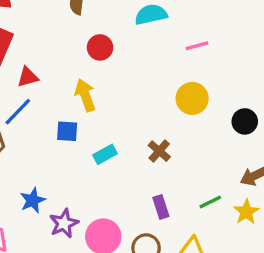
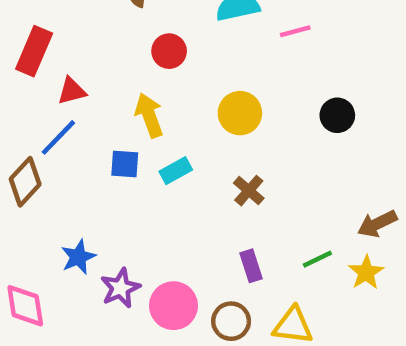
pink line: (197, 46) -> (295, 31), moved
yellow circle: (192, 98) -> (240, 113), moved
black circle: (245, 121) -> (337, 115), moved
cyan rectangle: (105, 154) -> (176, 171), moved

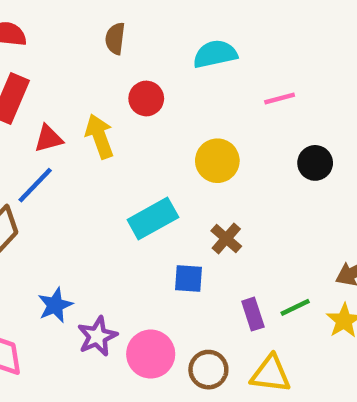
pink line: (295, 31) -> (280, 98), moved
yellow arrow: (149, 115) -> (100, 136), moved
blue square: (125, 164) -> (188, 278), moved
cyan rectangle: (176, 171) -> (153, 218), size x1.5
purple rectangle: (251, 266) -> (253, 314), moved

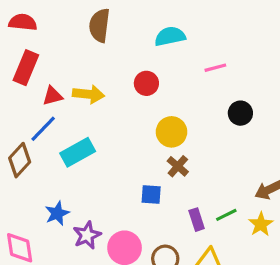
brown semicircle: (115, 39) -> (99, 25), size x1.5
red circle: (146, 98) -> (146, 83), moved
yellow arrow: (100, 136) -> (89, 94), turned 116
yellow circle: (217, 161) -> (172, 132), moved
cyan rectangle: (153, 218) -> (78, 152), moved

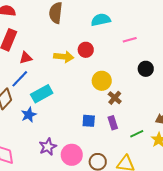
yellow arrow: (89, 94) -> (64, 57), moved
brown cross: (178, 166) -> (115, 98), moved
blue star: (57, 213) -> (29, 115), moved
purple rectangle: (197, 220) -> (113, 123), moved

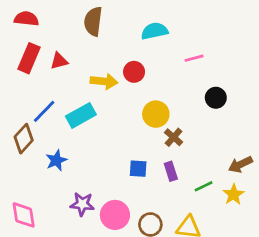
red triangle: (26, 58) -> (59, 61), moved
cyan rectangle: (42, 94) -> (81, 115), moved
purple star: (48, 147) -> (82, 204), turned 30

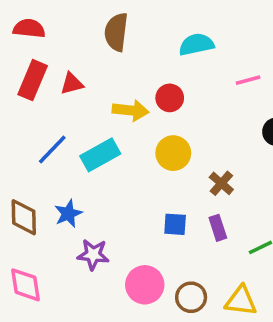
yellow circle: (156, 114) -> (173, 153), moved
brown diamond: (24, 139) -> (24, 217), moved, turned -44
purple star: (82, 204) -> (93, 255), moved

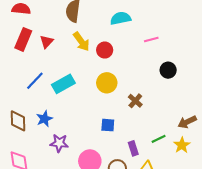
red triangle: (72, 84) -> (47, 42), turned -32
yellow arrow: (131, 110) -> (81, 42), moved, turned 48
purple rectangle: (218, 228) -> (133, 148), moved

